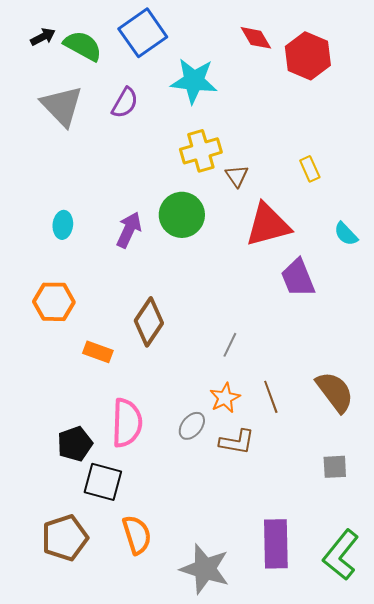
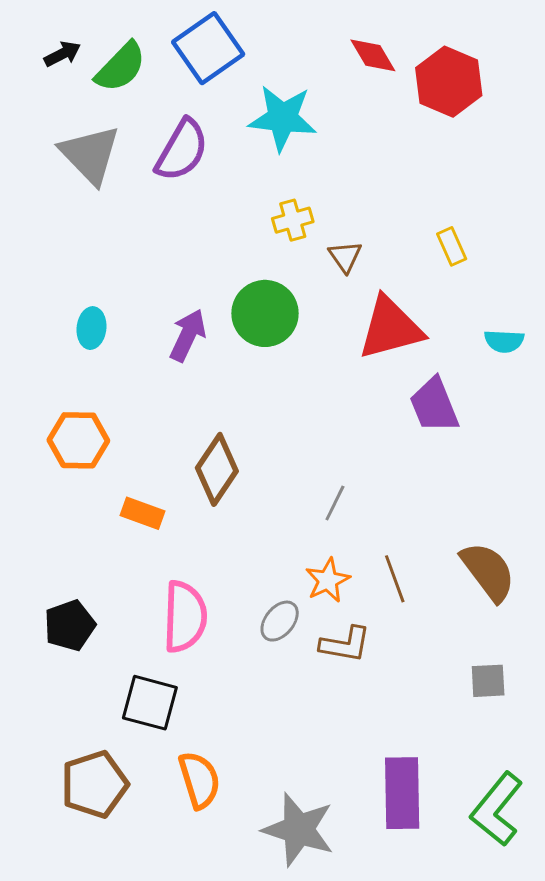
green semicircle: (83, 46) -> (121, 67), turned 105
purple semicircle: (125, 103) -> (182, 150), size x1.4
yellow cross: (201, 151) -> (293, 220), size x0.7
cyan semicircle: (346, 234) -> (504, 341), turned -44
black pentagon: (75, 444) -> (70, 625), moved

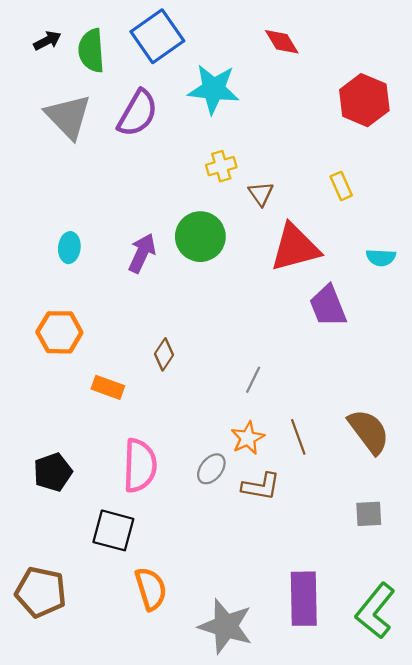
green semicircle: (121, 67) -> (91, 51), turned 132
red hexagon: (449, 82) -> (364, 100), moved
brown diamond: (217, 469) -> (164, 354), size x0.6
brown pentagon: (94, 784) -> (41, 592), moved, turned 30

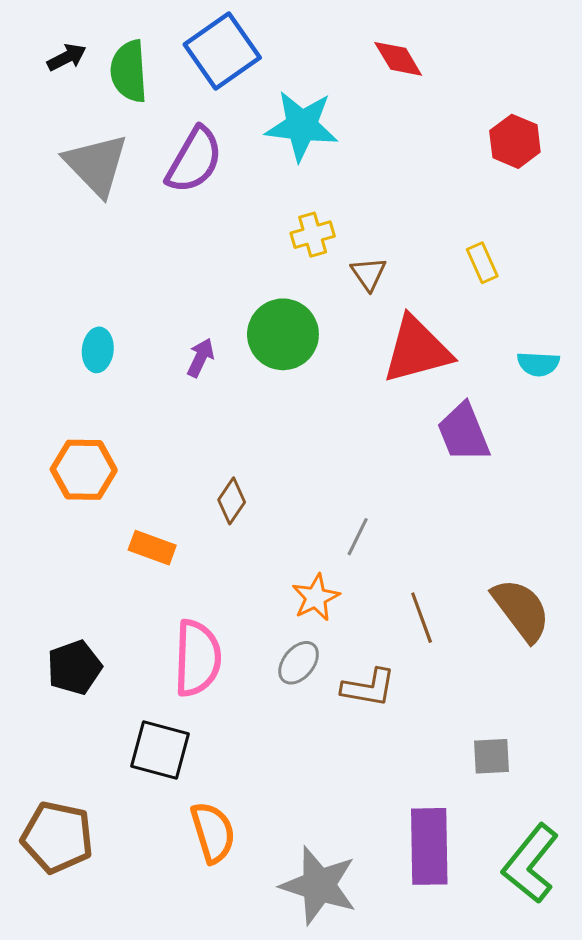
red hexagon: (364, 100) -> (515, 141), size x0.7
purple arrow: (142, 253) -> (200, 358), size x0.7
orange star: (248, 438) -> (316, 597), moved
gray square: (369, 514) -> (492, 756), moved

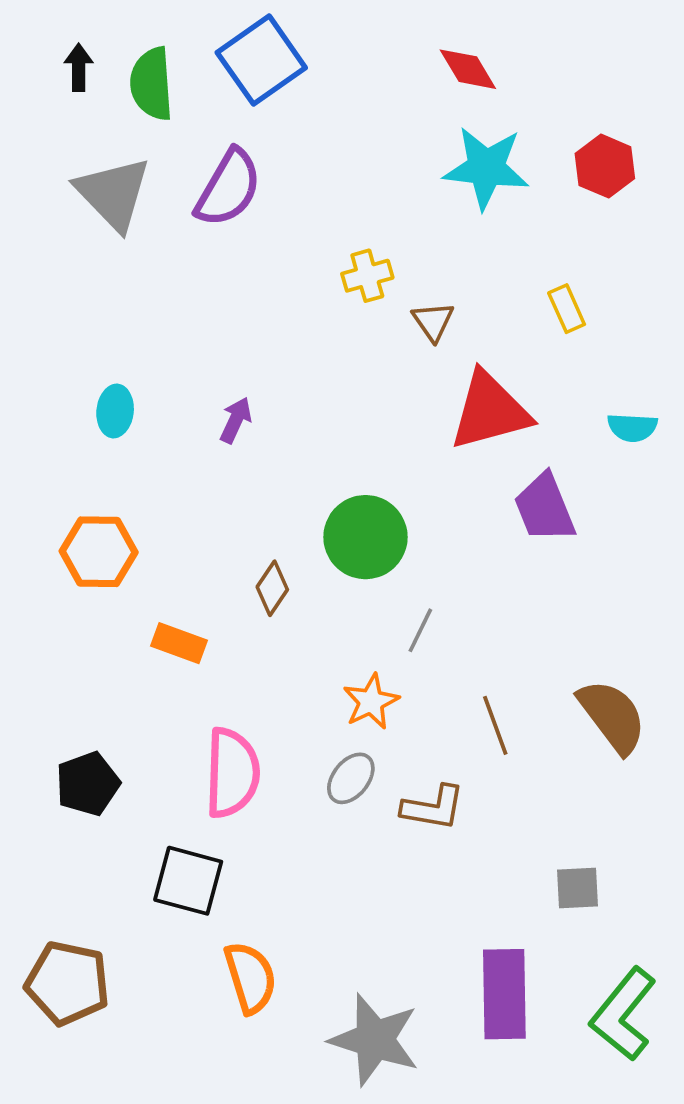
black arrow: (67, 57) -> (79, 67), turned -63
cyan star: (302, 126) -> (486, 168), moved
green circle: (283, 334) -> (365, 537), moved

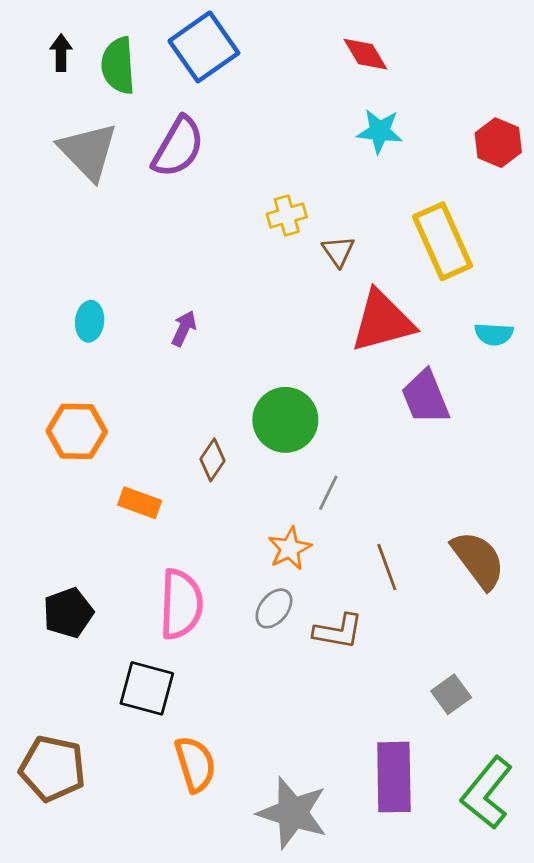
red hexagon: (605, 166) -> (498, 143), moved
cyan star: (486, 168) -> (380, 131), size x0.7
yellow rectangle: (567, 309) -> (443, 241), size x2.0
gray square: (578, 888) -> (451, 694), turned -33

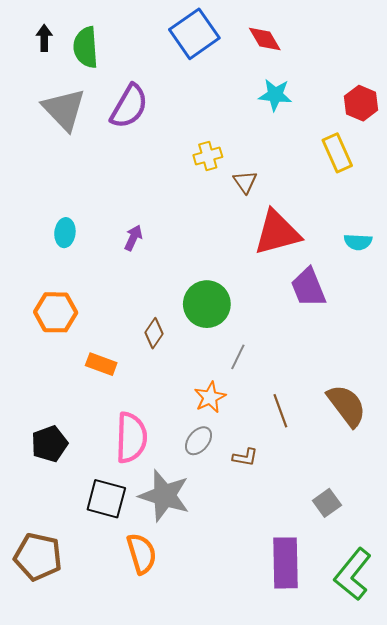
blue square: (204, 47) -> (194, 34), moved
yellow rectangle: (443, 241) -> (337, 153), moved, size x0.7
brown L-shape: (338, 631) -> (245, 457), size x0.7
gray star: (293, 813) -> (164, 496), moved

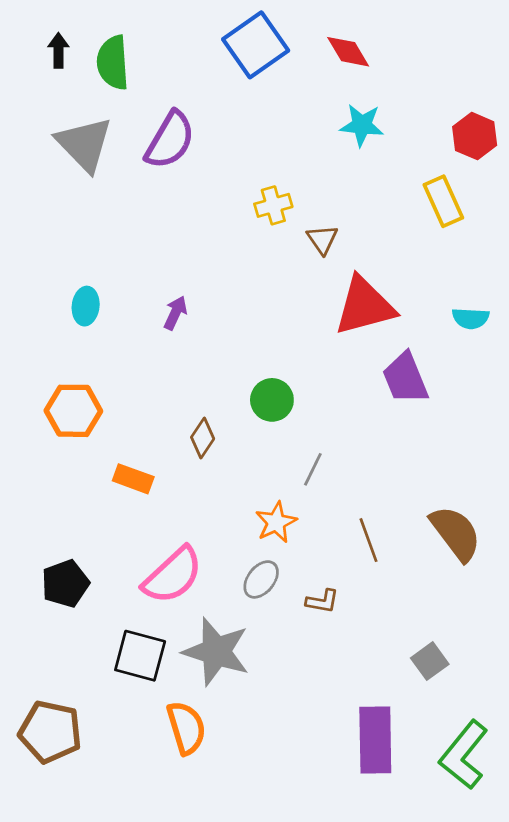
green circle: (207, 304) -> (272, 400), size x0.7
pink semicircle: (131, 438) -> (173, 575), turned 45

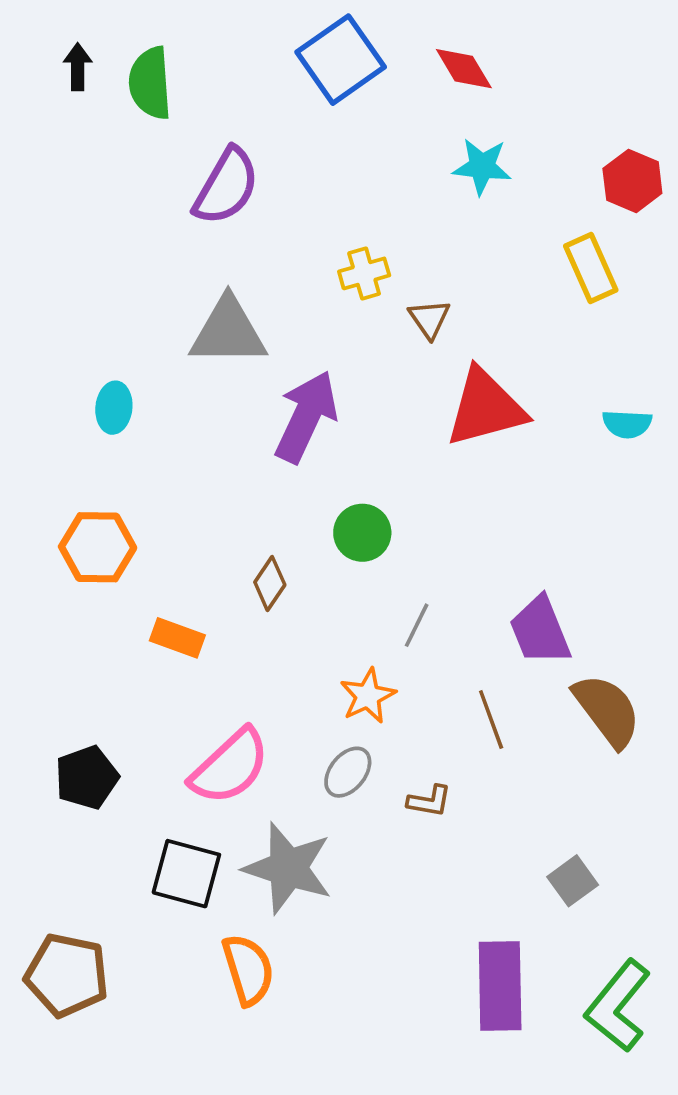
gray triangle: (84, 144) -> (228, 331), moved, turned -46
purple arrow: (175, 313) -> (306, 417), moved, size x2.0
purple trapezoid: (405, 378) -> (540, 631), moved

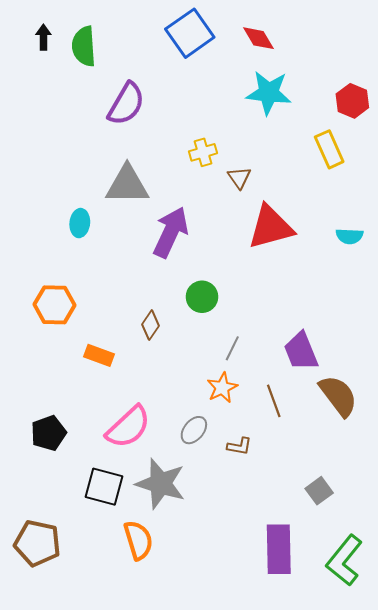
cyan star: (482, 166) -> (269, 93), size x1.4
cyan ellipse: (114, 408) -> (80, 223), moved
orange star: (368, 696) -> (222, 388), moved

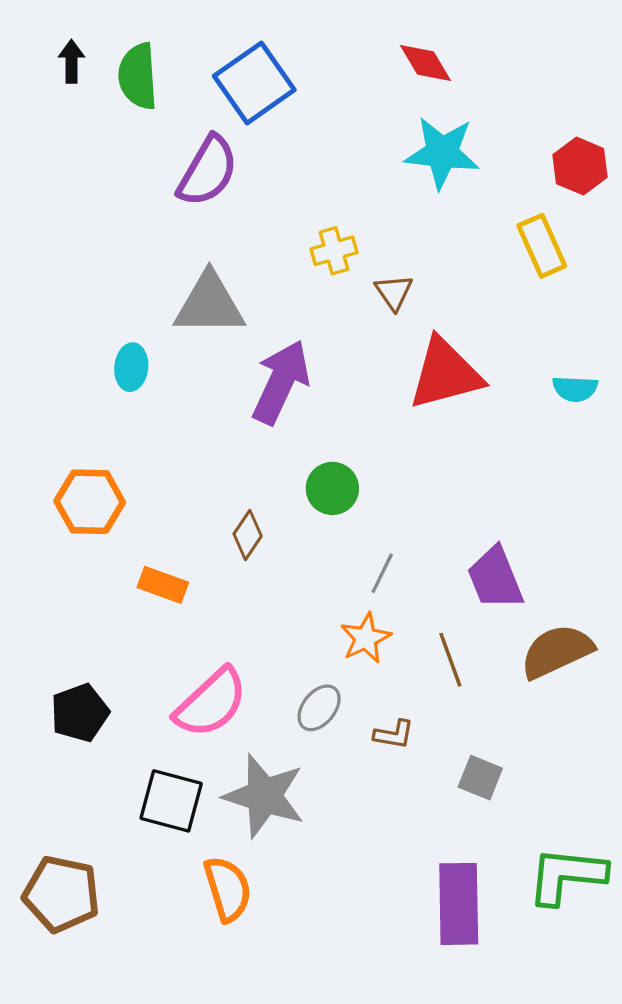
blue square: (190, 33) -> (254, 83), moved
brown semicircle: (338, 396) -> (557, 651), turned -78
gray square: (319, 491) -> (480, 778), moved, turned -32
green L-shape: (344, 560) -> (567, 876), moved, turned 57

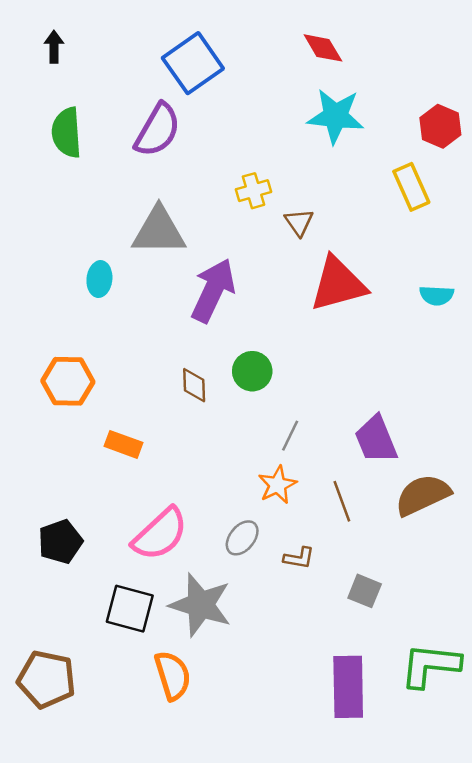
green semicircle: (138, 76) -> (67, 133), moved
brown diamond: (248, 535) -> (194, 385), moved, turned -36

